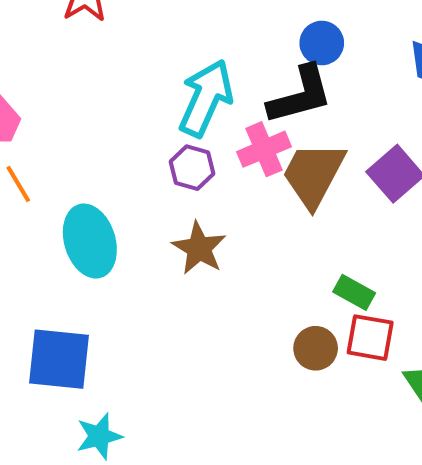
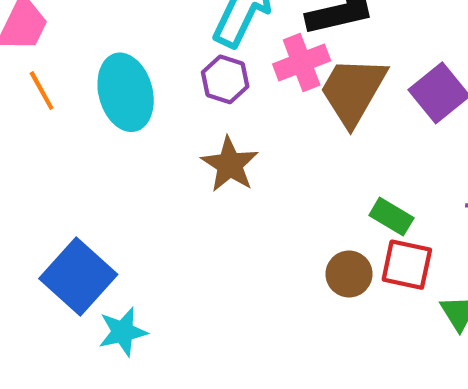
cyan ellipse: (90, 241) -> (126, 92), moved
blue square: (59, 359) -> (78, 276), turned 34
cyan star: (99, 436) -> (123, 332), moved

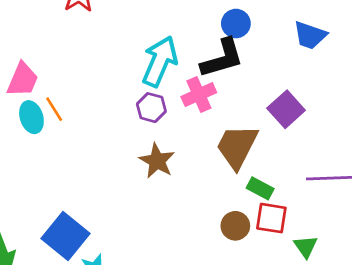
orange line: (42, 91) -> (54, 109), moved
brown trapezoid: (353, 91) -> (237, 146), moved
cyan ellipse: (126, 92) -> (31, 117), moved, size x0.7

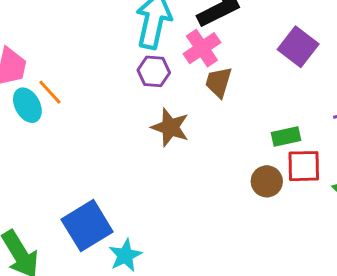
brown trapezoid: (237, 146) -> (219, 82), moved, size x0.6
green rectangle: (260, 188) -> (286, 136), turned -30
blue square: (65, 236) -> (87, 226), turned 30

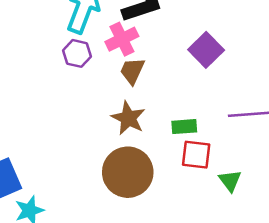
brown star: (170, 127) -> (128, 118), moved
brown circle: (267, 181) -> (128, 172), moved, size x1.8

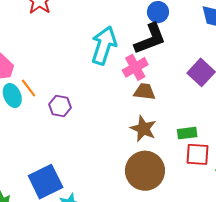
purple hexagon: (77, 53) -> (60, 106), moved
brown trapezoid: (132, 71) -> (144, 92), turned 75

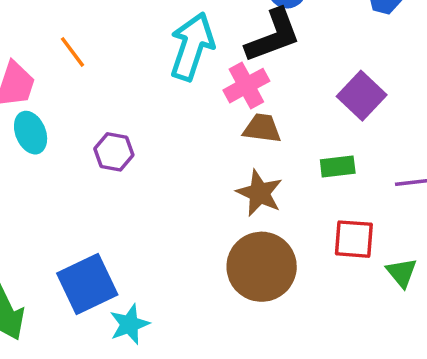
orange line: (29, 88) -> (72, 52), moved
green rectangle: (187, 133) -> (338, 166), moved

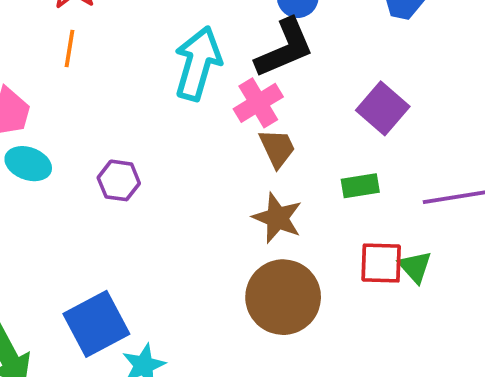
orange line: (72, 52) -> (70, 48), moved, turned 48
brown trapezoid: (262, 128) -> (277, 148), turned 60
cyan ellipse: (31, 133) -> (28, 164), turned -45
green triangle: (402, 273) -> (415, 267), moved

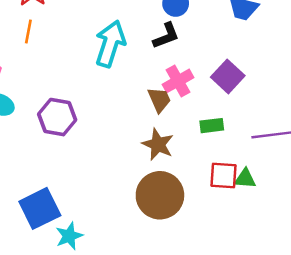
black L-shape: (285, 48) -> (166, 36), size x0.7
pink cross: (258, 103) -> (178, 81), moved
purple hexagon: (119, 180) -> (57, 117), size x1.4
green triangle: (415, 267) -> (245, 179), turned -45

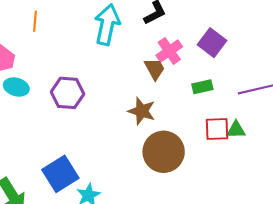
brown star: (158, 144) -> (142, 111), moved

